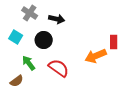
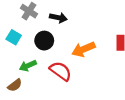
orange arrow: (96, 56) -> (83, 49), moved
green arrow: (29, 63) -> (28, 66), turned -77

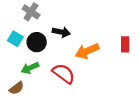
black arrow: (58, 18) -> (61, 32), moved
black circle: (44, 41) -> (37, 42), moved

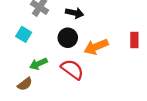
black arrow: (61, 32) -> (75, 13), moved
black circle: (37, 42) -> (68, 38), moved

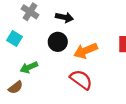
red semicircle: (72, 69) -> (81, 80), moved

